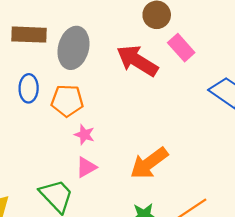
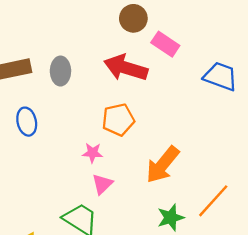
gray ellipse: (74, 48) -> (60, 71), size x0.7
orange pentagon: (67, 101) -> (118, 120), moved

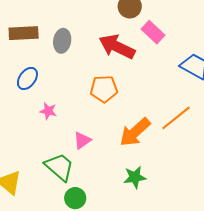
blue ellipse: (27, 122) -> (27, 78), turned 40
pink star: (92, 153) -> (48, 111), moved
orange line: (213, 201) -> (176, 118), moved

